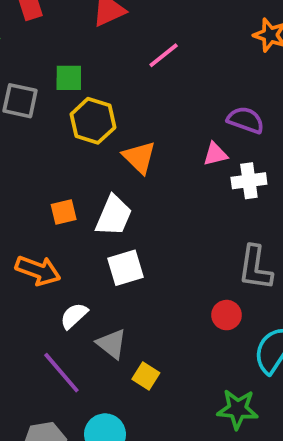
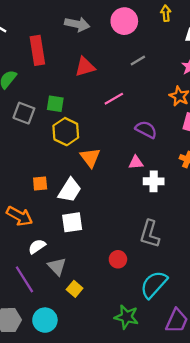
purple semicircle: (246, 120) -> (146, 130), moved
red circle: (227, 315) -> (118, 259), moved

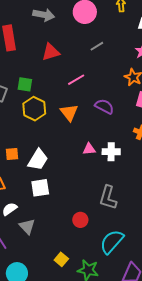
orange triangle: (90, 158) -> (69, 113), moved
pink triangle: (136, 162) -> (89, 149), moved
yellow square: (75, 289) -> (61, 259), moved

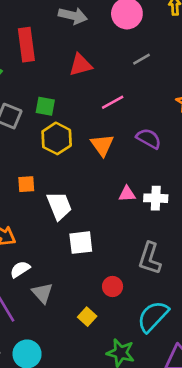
orange square: (12, 154) -> (26, 184), moved
white trapezoid: (38, 160) -> (59, 206), turned -55
white square: (40, 188) -> (81, 243), moved
yellow square: (61, 259) -> (87, 317), moved

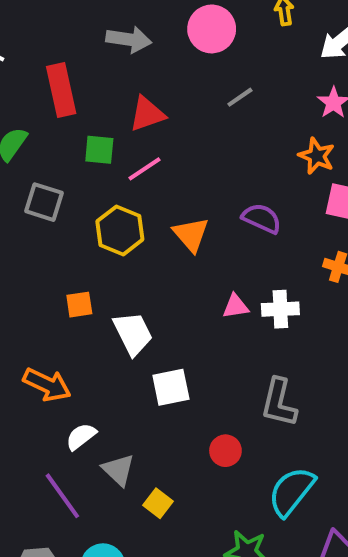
pink line: (113, 102) -> (145, 169), moved
green square: (45, 106) -> (99, 150), moved
yellow square: (87, 317) -> (158, 503), moved

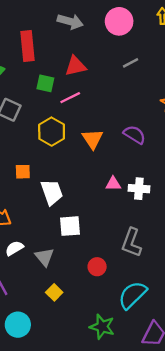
gray triangle: (118, 470) -> (44, 257), moved

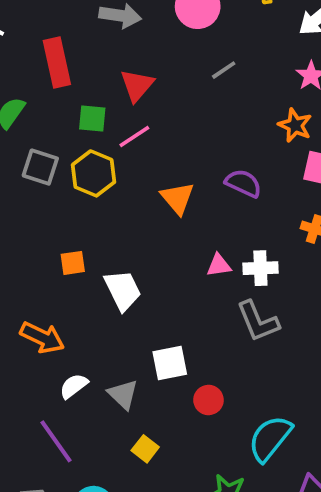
red triangle: (76, 66) -> (137, 85), turned -30
yellow hexagon: (52, 132) -> (93, 173), moved
white square: (70, 226) -> (170, 363), moved
gray L-shape: (131, 243) -> (258, 321), moved, turned -36

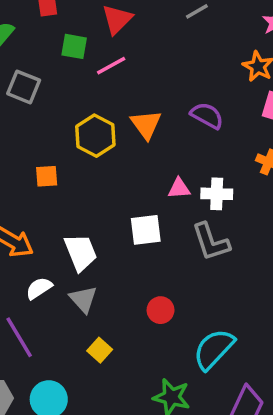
yellow hexagon: (93, 173) -> (95, 136), moved
white trapezoid: (123, 290) -> (81, 252), moved
white square: (170, 363) -> (146, 230), moved

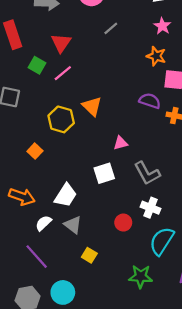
green square: (74, 46) -> (37, 65), turned 30
purple semicircle: (207, 116) -> (150, 101), moved
orange square: (47, 176) -> (35, 151), turned -32
white cross: (217, 194) -> (151, 208), moved, turned 30
white trapezoid: (81, 252) -> (66, 195), turned 65

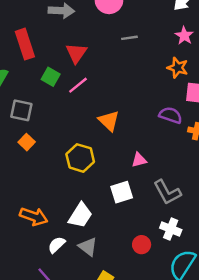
gray line: (111, 28) -> (129, 38), turned 32
yellow hexagon: (61, 119) -> (80, 158), moved
orange square: (35, 151) -> (27, 142), moved

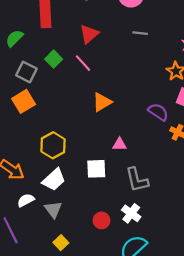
green square: (51, 77) -> (54, 59), moved
pink line: (78, 85) -> (83, 63), turned 72
orange triangle: (109, 121) -> (102, 102), turned 30
orange square: (27, 142) -> (24, 101), size x1.5
yellow hexagon: (80, 158) -> (53, 145), moved

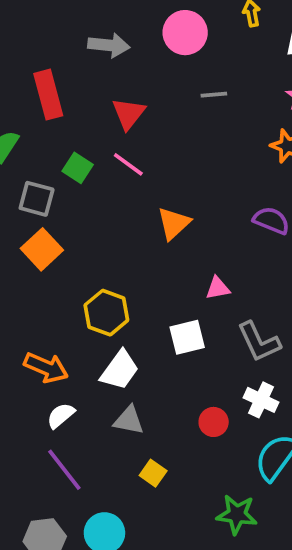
white semicircle: (26, 200) -> (61, 415), moved
gray triangle: (53, 209) -> (129, 420), turned -30

